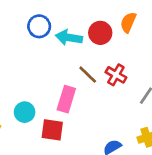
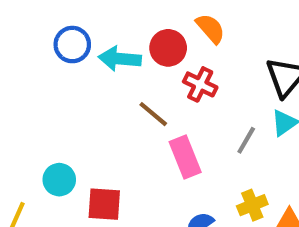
orange semicircle: (128, 22) -> (210, 29), turned 120
red cross: (116, 75) -> (200, 84), moved
pink rectangle: (66, 99) -> (185, 157), moved, turned -35

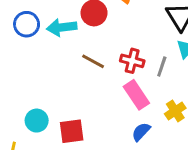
red cross: (200, 84) -> (132, 61), moved
pink rectangle: (185, 157) -> (136, 95), moved

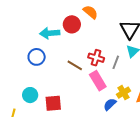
blue circle: (27, 24) -> (37, 57), moved
brown line: (93, 61) -> (75, 65), moved
blue semicircle: (141, 132) -> (110, 104), moved

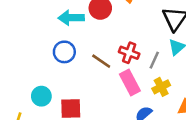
blue circle: (37, 57) -> (64, 52), moved
yellow cross: (124, 93) -> (161, 87), moved

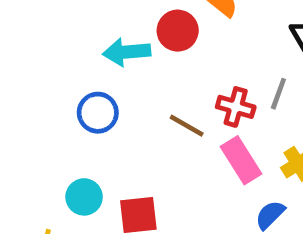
blue circle: (64, 52) -> (98, 113), moved
gray line: (154, 60) -> (278, 94), moved

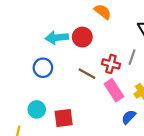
red circle: (178, 31) -> (82, 37), moved

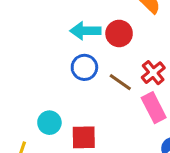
red cross: (111, 64) -> (153, 73), turned 30
blue circle: (43, 68) -> (84, 67), moved

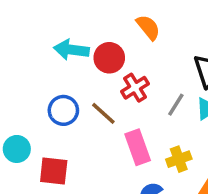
blue circle: (84, 67) -> (63, 110), moved
red cross: (153, 73) -> (135, 88), moved

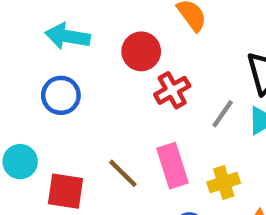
cyan arrow: (71, 50) -> (68, 36), moved
blue circle: (63, 110) -> (61, 95), moved
brown line: (103, 113) -> (123, 173), moved

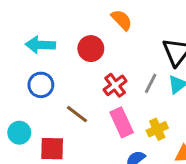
red cross: (172, 90) -> (115, 85), moved
brown line: (123, 173) -> (77, 114), moved

